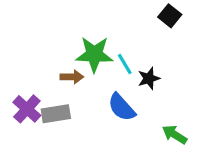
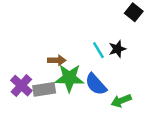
green star: (94, 54) -> (69, 78), moved
black star: (149, 78) -> (117, 49), moved
green arrow: (175, 135) -> (121, 101), moved, turned -54

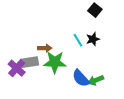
black square: (134, 12) -> (95, 10), moved
blue semicircle: (96, 84) -> (81, 78), moved
gray rectangle: (44, 89) -> (30, 62), moved

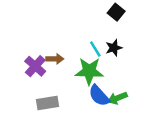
gray rectangle: (30, 62) -> (47, 103), moved
green star: (55, 62) -> (89, 71), moved
purple cross: (17, 68) -> (35, 66), moved

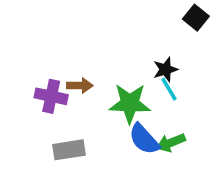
black square: (116, 12) -> (196, 18), moved
cyan line: (95, 49) -> (169, 89), moved
purple cross: (35, 66) -> (51, 96), turned -30

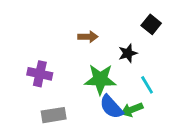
black square: (196, 18) -> (151, 24), moved
brown arrow: (80, 86) -> (88, 37), moved
cyan line: (169, 89) -> (147, 85), moved

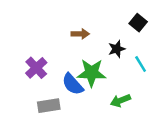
purple cross: (40, 74) -> (36, 68), turned 35
cyan line: (147, 85) -> (141, 64), moved
blue semicircle: (111, 107) -> (73, 84), moved

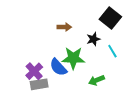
black square: (138, 23) -> (110, 18), size x1.5
purple cross: (36, 68) -> (34, 71), moved

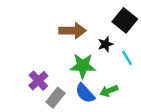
brown arrow: (64, 27) -> (73, 31), size x1.6
blue semicircle: (58, 67) -> (85, 93), moved
gray rectangle: (39, 84) -> (55, 98), moved, turned -42

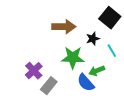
green arrow: (109, 91) -> (97, 71), moved
blue semicircle: (85, 93) -> (86, 83), moved

